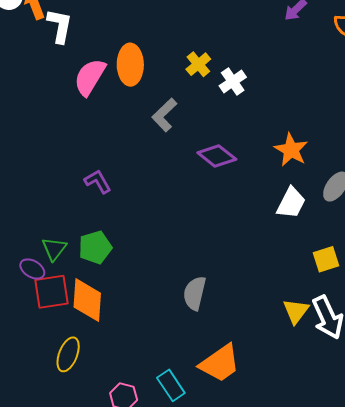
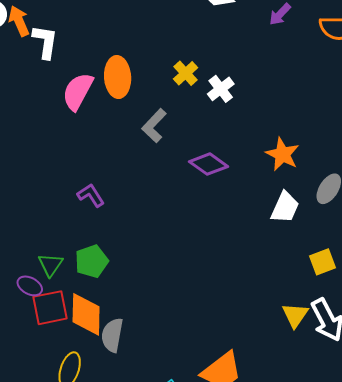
gray semicircle: (195, 293) -> (112, 335), moved

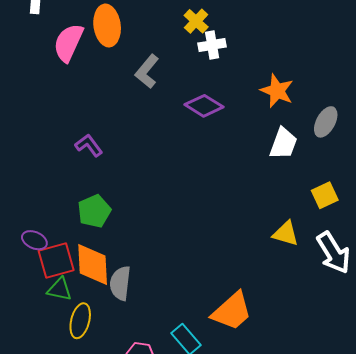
yellow cross: (186, 73) -> (196, 21), moved
white cross: (221, 89) -> (212, 45), moved, turned 32
green triangle: (51, 265) -> (60, 289), moved, turned -48
yellow triangle: (295, 315) -> (286, 234), moved, turned -44

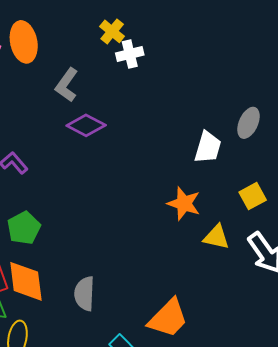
orange star: (277, 91) -> (184, 204), moved
purple diamond: (204, 106) -> (86, 125), moved
gray semicircle: (120, 283) -> (84, 294), moved

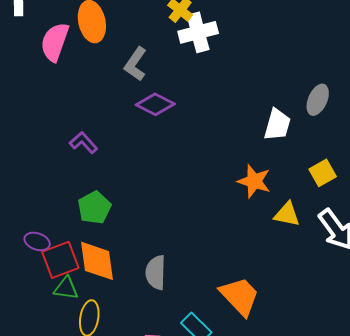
white cross: (130, 54) -> (198, 32), size x1.4
orange trapezoid: (168, 318) -> (240, 296), turned -87

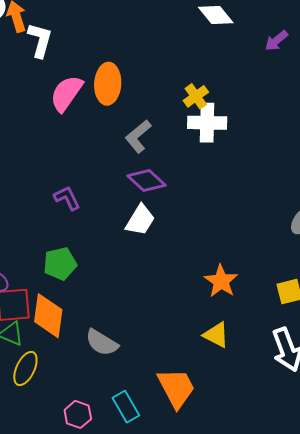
white trapezoid: (277, 125) -> (140, 220), moved
yellow triangle: (287, 214) -> (216, 335), moved
gray semicircle: (156, 273) -> (102, 343), turned -76

